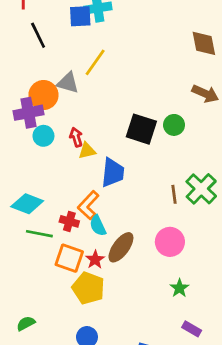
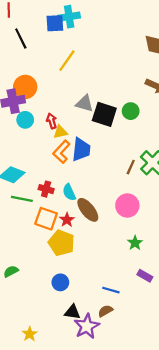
gray triangle: (68, 83) -> (85, 103), moved
brown line: (174, 194) -> (131, 167), turned 32
orange L-shape: (88, 205) -> (61, 152), moved
brown ellipse: (121, 247) -> (88, 210), turned -75

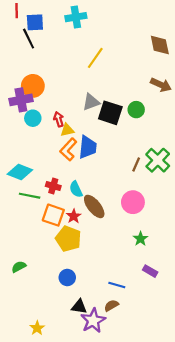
blue square: (55, 23) -> (35, 22), moved
yellow line: (67, 61) -> (95, 58), moved
gray triangle: (85, 103) -> (91, 102), turned -36

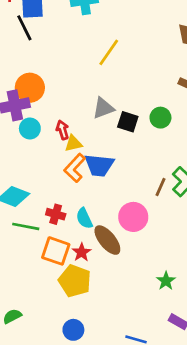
black square: (110, 113) -> (128, 122), size x0.7
blue trapezoid: (88, 147) -> (99, 165), turned 90
pink circle: (133, 202) -> (133, 217), moved

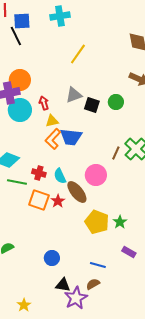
cyan circle: (30, 129) -> (20, 110), size x1.5
red arrow: (63, 130) -> (44, 103), moved
yellow pentagon: (75, 281) -> (97, 222), moved

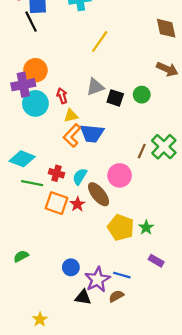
cyan semicircle: (60, 176) -> (80, 177), turned 56
purple star: (76, 298) -> (97, 280), moved

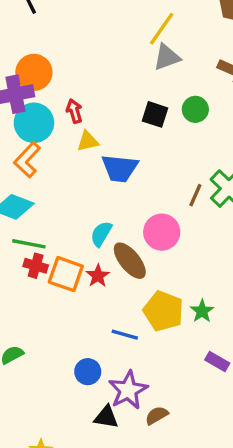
yellow line: (100, 41) -> (162, 29), moved
gray triangle: (95, 87) -> (167, 57), moved
orange L-shape: (72, 136) -> (27, 160), moved
red cross: (56, 173) -> (36, 266), moved
blue line: (122, 275) -> (125, 335), moved

